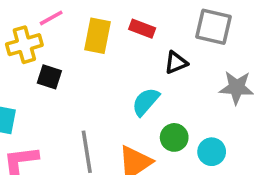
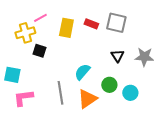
gray square: (213, 27) -> (116, 23), moved
black triangle: (176, 63) -> (117, 56), moved, turned -40
cyan semicircle: (146, 102) -> (82, 72), moved

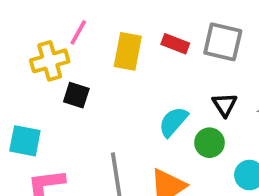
pink line: (40, 18) -> (78, 32), turned -32
cyan semicircle: (82, 72) -> (173, 122), moved
green circle: (109, 85) -> (209, 143), moved

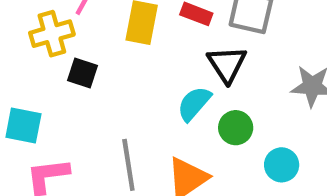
black triangle: (225, 105) -> (227, 64), moved, size x1.4

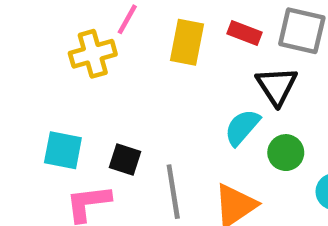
black square: (83, 73) -> (125, 159), moved

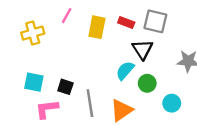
yellow cross: (93, 54) -> (33, 33), moved

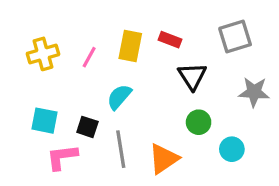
pink line: (67, 16) -> (89, 57), moved
gray square: (155, 21) -> (235, 36), moved, turned -30
cyan semicircle: (125, 70) -> (119, 97), moved

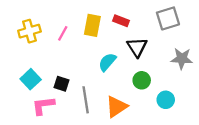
cyan semicircle: (119, 97) -> (107, 62), moved
cyan square: (45, 121) -> (31, 79), turned 36

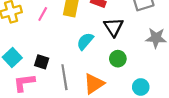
cyan circle: (166, 100) -> (141, 87), moved

